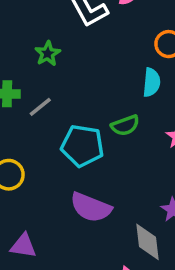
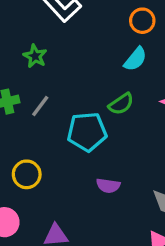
cyan semicircle: (152, 82) -> (135, 59), turned 48
purple semicircle: (91, 207) -> (108, 186), size x0.6

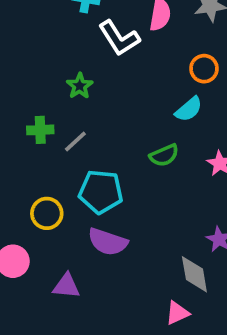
cyan pentagon: (87, 132) -> (101, 192), moved
purple semicircle: (108, 186) -> (108, 242), moved, size x1.5

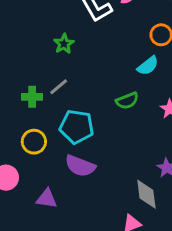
green cross: (40, 130) -> (32, 97), moved

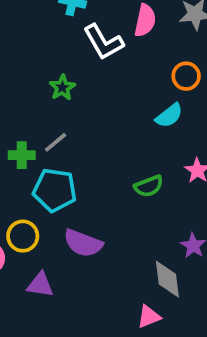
green semicircle: (127, 101) -> (149, 186), moved
cyan pentagon: (77, 127) -> (55, 190), moved
yellow circle: (34, 142) -> (23, 236), moved

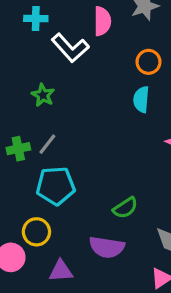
cyan semicircle: (169, 116) -> (141, 99), turned 145
green cross: (22, 155) -> (18, 149), moved
green semicircle: (149, 186) -> (125, 208), moved
purple semicircle: (83, 243) -> (107, 247), moved

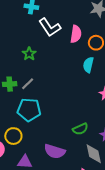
pink semicircle: (102, 21) -> (76, 34), moved
green semicircle: (125, 208) -> (80, 129), moved

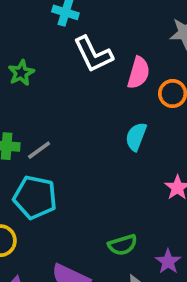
green star: (29, 54) -> (21, 73), moved
cyan semicircle: (88, 65) -> (136, 137), moved

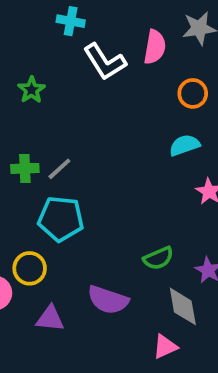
pink semicircle: (139, 73) -> (155, 47), moved
cyan semicircle: (136, 137) -> (184, 145), moved, turned 56

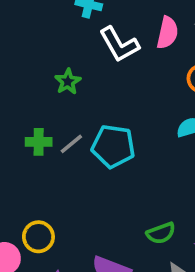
green star: (31, 90) -> (68, 82), moved
cyan pentagon: (61, 219) -> (113, 146), moved

